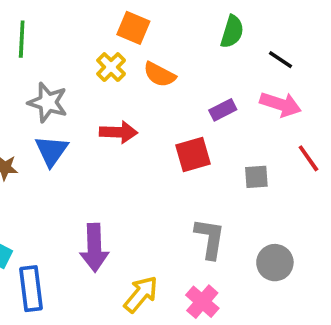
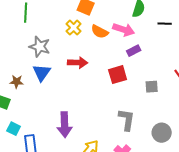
black line: (281, 60) -> (165, 24), turned -32
pink arrow: (281, 104) -> (124, 30), moved

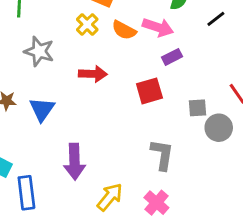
black line: (165, 24) -> (216, 19), turned -40
blue triangle: (42, 73) -> (42, 109), moved
gray circle: (162, 133) -> (219, 128), moved

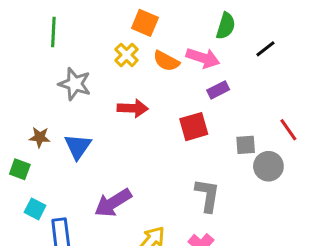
purple arrow: (74, 162) -> (113, 203), turned 60

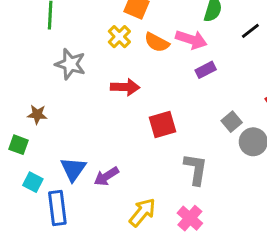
red square: (194, 127) -> (163, 125), moved
gray square: (246, 145) -> (232, 122), turned -36
blue triangle: (78, 146) -> (73, 169), moved
purple arrow: (113, 203) -> (106, 176), size x0.7

